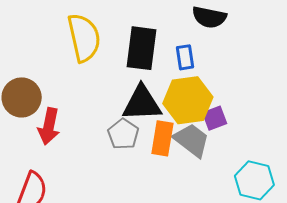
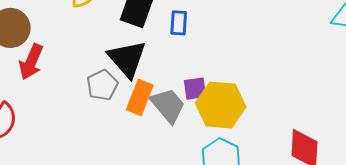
yellow hexagon: (188, 100) -> (221, 105), moved
black triangle: (142, 103) -> (127, 59), turned 39

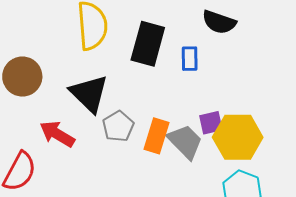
black triangle: (127, 59) -> (89, 94), moved
red arrow: (31, 62) -> (57, 134), moved, turned 102

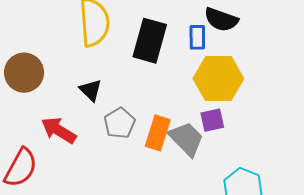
blue rectangle: (190, 59) -> (197, 37), moved
black triangle: (89, 94) -> (91, 90), size x0.6
yellow hexagon: (238, 137) -> (218, 79), moved

